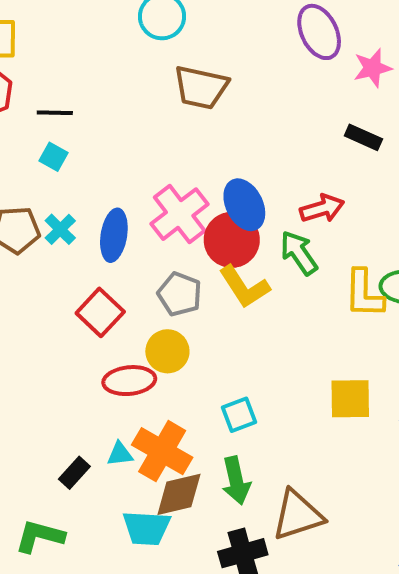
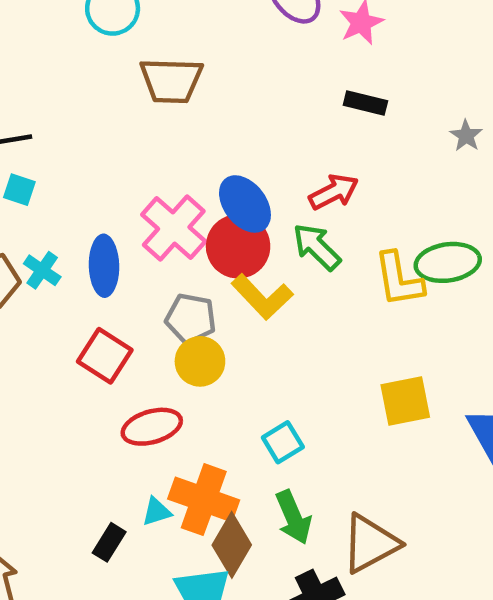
yellow circle: (167, 351) -> (200, 361), moved
brown diamond: (179, 494) -> (232, 545), turned -36

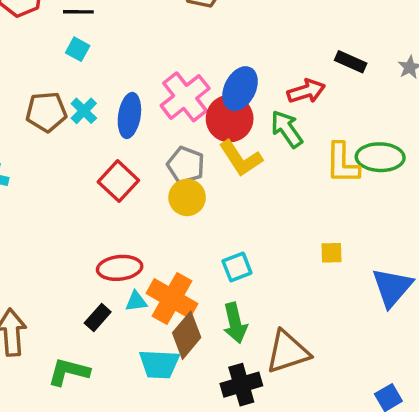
black rectangle: (365, 103) -> (351, 62), moved
blue ellipse: (245, 204) -> (240, 89), turned 54
yellow square: (405, 401) -> (331, 253), size x0.6
red ellipse: (152, 427) -> (120, 268), moved

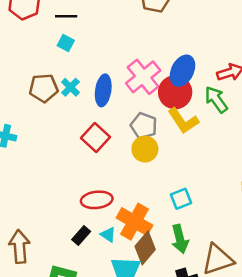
cyan triangle: (136, 301) -> (108, 235), moved, turned 42

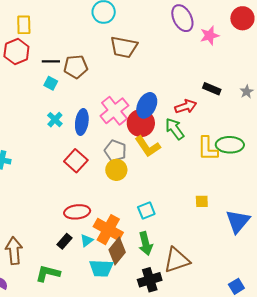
brown pentagon: (44, 88) -> (76, 67), moved
cyan triangle: (108, 235) -> (87, 240), turned 48

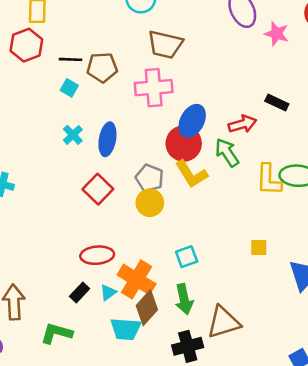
pink star: (210, 36) -> (277, 34), turned 30
pink cross: (114, 111) -> (154, 88), moved, turned 32

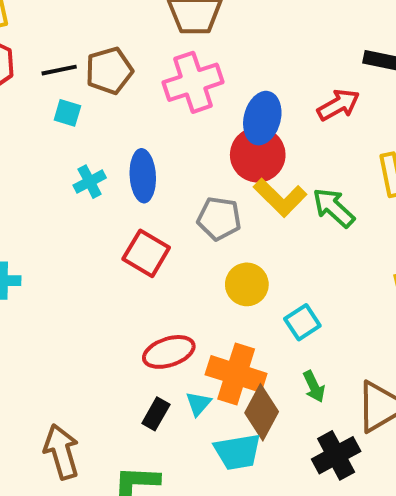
cyan cross: (73, 135) -> (90, 182), turned 30
green arrow: (227, 153) -> (334, 208), moved
yellow circle: (150, 203) -> (247, 284), moved
green arrow: (184, 299) -> (314, 387), size x0.7

